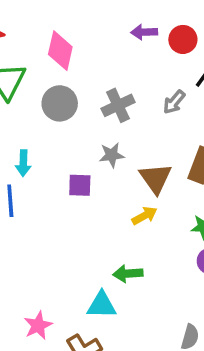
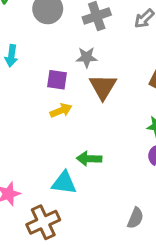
brown triangle: (156, 178) -> (103, 87), moved
yellow arrow: (144, 216) -> (61, 111), moved

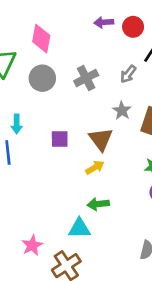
gray star: (87, 57) -> (122, 111), moved, turned -30
yellow arrow: (61, 111) -> (95, 167), moved

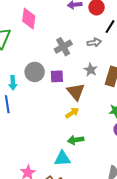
gray arrow: (128, 74) -> (94, 42), turned -136
gray circle: (42, 78) -> (35, 72), moved
purple square: (60, 139) -> (57, 76), moved

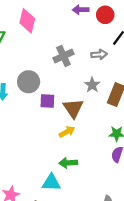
purple square: (57, 76) -> (47, 101), moved

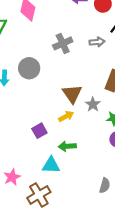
gray star: (92, 85) -> (93, 104), moved
purple square: (47, 101) -> (39, 131), moved, turned -32

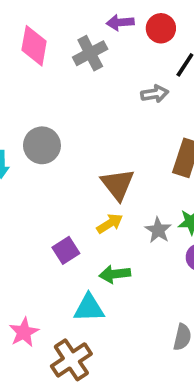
gray cross: (63, 43) -> (90, 53), moved
gray star: (93, 104) -> (158, 230), moved

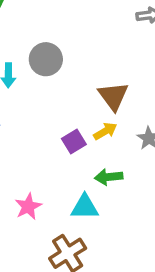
purple square: (66, 250) -> (74, 142), moved
pink star: (24, 332) -> (28, 206), moved

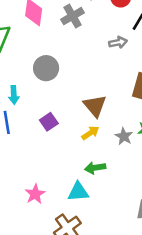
gray circle: (46, 59) -> (46, 68), moved
purple square: (74, 142) -> (49, 122), moved

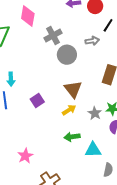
gray cross: (73, 16) -> (53, 36), moved
gray circle: (46, 68) -> (67, 55), moved
cyan triangle: (78, 192) -> (93, 150), moved

